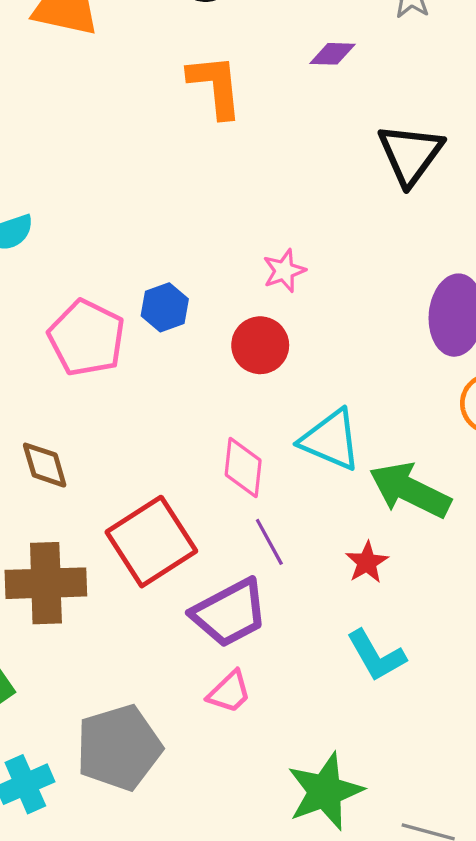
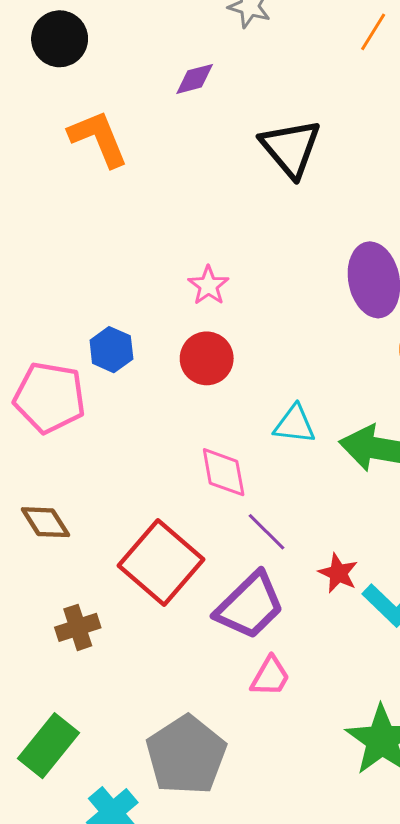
cyan triangle: (331, 440) -> (294, 424), size x0.7
red star: (367, 562) -> (338, 573), moved
brown cross: (46, 583) -> (78, 627), size x0.6

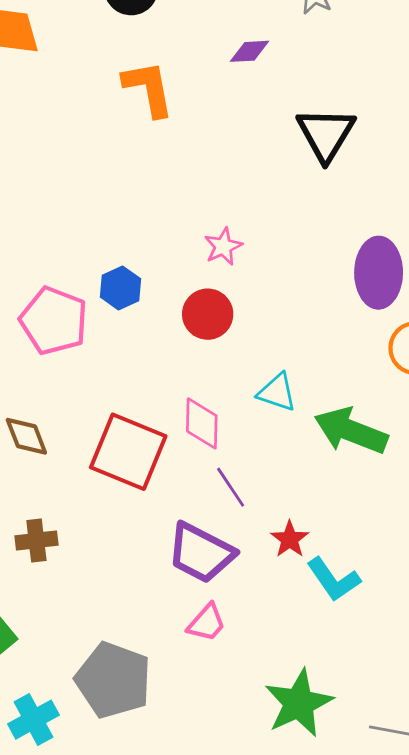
red square: (161, 562) -> (128, 452), moved, turned -30
purple trapezoid: (250, 606) -> (201, 553), turned 60
gray pentagon: (186, 755) -> (113, 680), turned -30

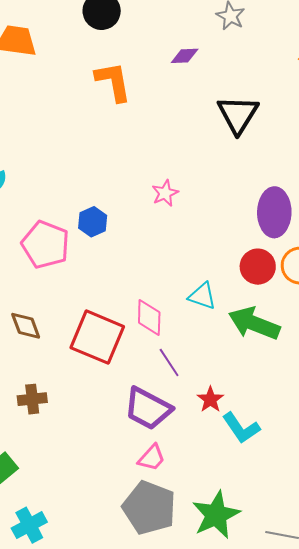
red circle: (208, 314) -> (258, 267), moved
gray pentagon: (113, 680) -> (149, 508), moved

